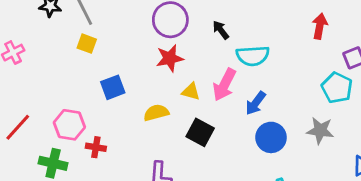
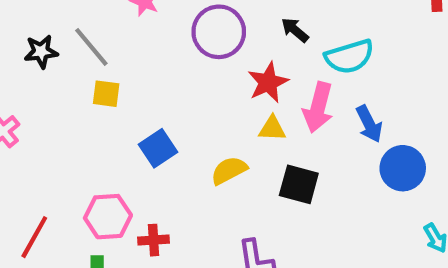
red star: (170, 58) -> (268, 82), moved
blue arrow: (256, 103) -> (369, 124), turned -50

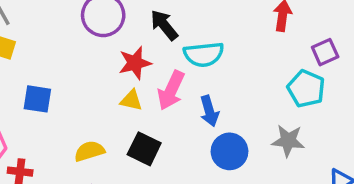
black arrow: (295, 30) -> (164, 25), size x1.4
blue square: (158, 148) -> (37, 99), turned 32
yellow semicircle: (229, 170) -> (89, 151), moved

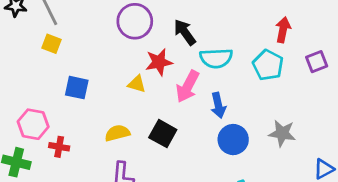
cyan pentagon: (306, 89) -> (268, 65), moved
yellow triangle: (131, 100) -> (137, 84), moved

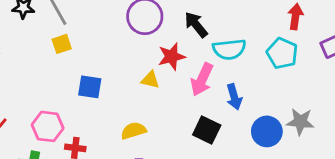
yellow square: (52, 44) -> (62, 44), turned -36
black square: (163, 134) -> (207, 130), moved
blue circle: (233, 140) -> (267, 131), moved

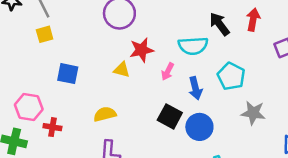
black arrow: (196, 25) -> (219, 24), moved
cyan pentagon: (282, 53) -> (231, 76), moved
pink arrow: (202, 80) -> (168, 72), size x0.6
blue circle: (267, 131) -> (199, 127), moved

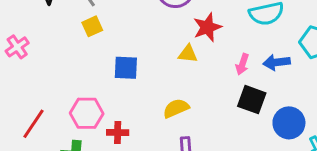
pink arrow: (168, 72) -> (242, 64), moved
blue arrow: (195, 88) -> (277, 62), turned 105
blue circle: (199, 127) -> (289, 123), moved

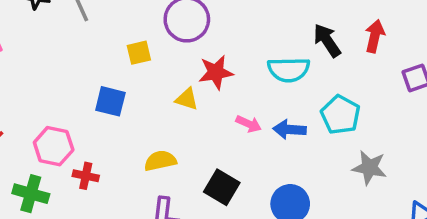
yellow square: (92, 26) -> (139, 53), moved
pink arrow: (242, 64) -> (249, 124), turned -96
black square: (252, 100) -> (222, 187), moved

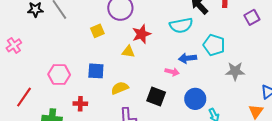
blue square: (110, 101) -> (96, 71), moved
pink arrow: (249, 124) -> (172, 72), moved
pink hexagon: (54, 146) -> (59, 75), moved

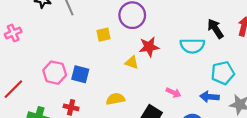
cyan pentagon: (214, 45) -> (223, 73), turned 30
blue arrow: (188, 58) -> (210, 97), moved
blue square: (96, 71) -> (80, 74), moved

